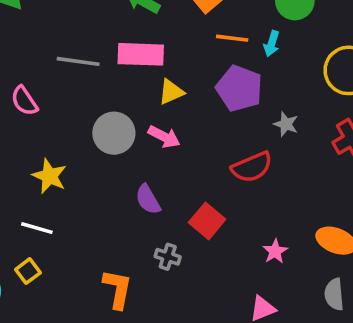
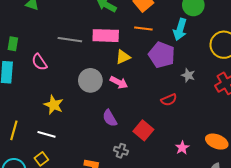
orange line: (232, 38) -> (143, 28), moved
cyan arrow: (272, 44) -> (180, 29), size x1.5
red semicircle: (252, 167) -> (169, 100), size x0.7

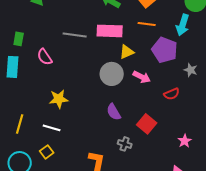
gray circle: (90, 80) -> (112, 74), moved
pink arrow: (119, 82) -> (142, 77), moved
yellow star: (54, 105) -> (59, 99), turned -30

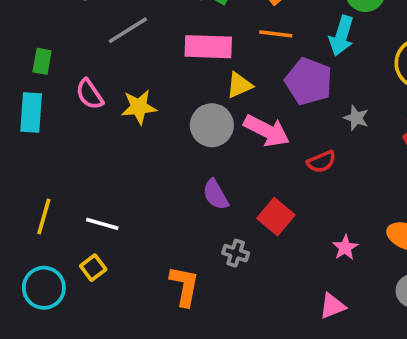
gray line: (75, 35) -> (128, 30), moved, turned -40
pink arrow: (142, 77) -> (267, 131), size x1.4
yellow star: (59, 99) -> (139, 107), moved

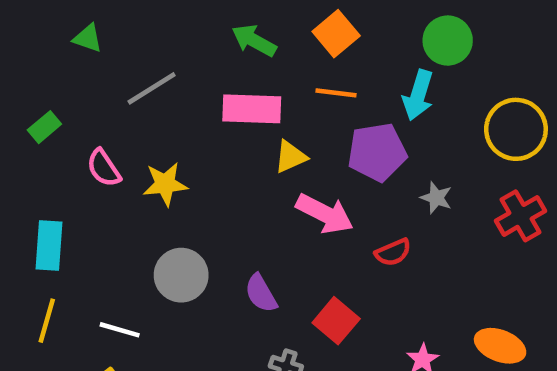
green rectangle: (42, 61) -> (44, 127), turned 40
purple pentagon: (309, 81) -> (377, 152), turned -30
cyan rectangle: (31, 112) -> (49, 246), moved
gray circle: (212, 125) -> (181, 275), moved

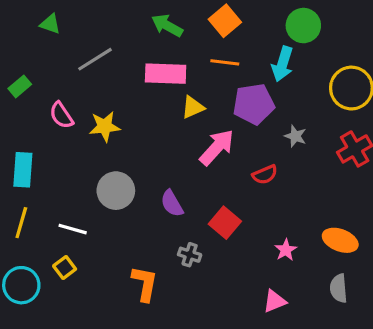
pink arrow: (325, 214) -> (217, 147), turned -75

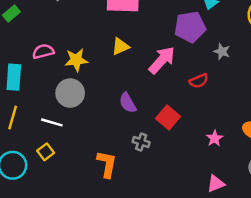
yellow triangle: (193, 107) -> (120, 47), moved
pink semicircle: (61, 115) -> (43, 51), moved, turned 110
yellow star: (105, 126) -> (76, 60), moved
gray circle: (116, 191) -> (70, 93), moved
pink triangle: (275, 301) -> (216, 184), moved

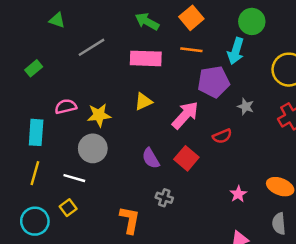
red square: (168, 118) -> (186, 158), moved

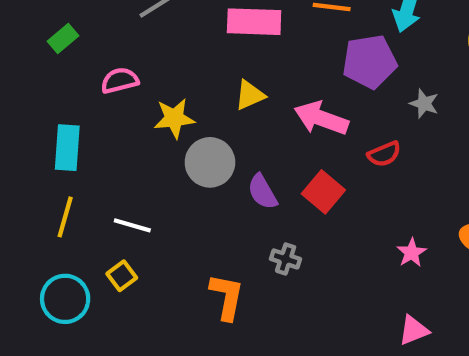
pink semicircle: (66, 107) -> (120, 80), moved
pink arrow: (185, 115) -> (321, 118), turned -112
gray circle: (93, 148) -> (210, 162), moved

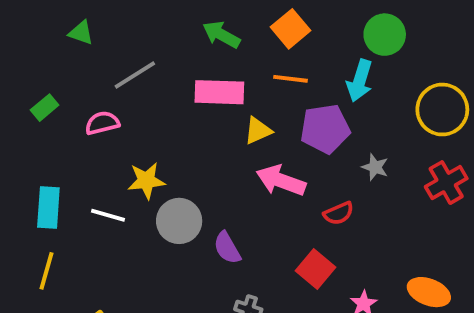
pink semicircle: (120, 80) -> (102, 123), moved
yellow triangle: (250, 95) -> (258, 131), moved
red square: (323, 192) -> (315, 269), moved
white line: (132, 225) -> (108, 215), moved

